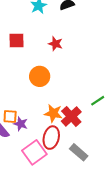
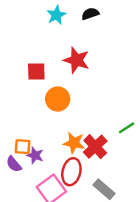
red square: (16, 41) -> (36, 71), moved
red star: (55, 44) -> (76, 60), size x1.5

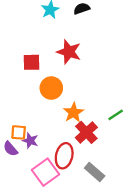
orange star: (74, 143) -> (74, 113), moved, turned 30

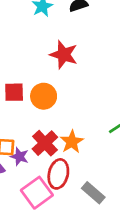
red square: (31, 62) -> (14, 92), moved
orange star: (74, 113) -> (72, 142), moved
red cross: (86, 132) -> (45, 143), moved

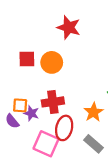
orange star: (72, 142) -> (94, 112), moved
red cross: (45, 143) -> (53, 102), turned 35
pink square: (37, 193) -> (46, 144), turned -30

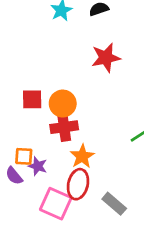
red star: (69, 27) -> (106, 58), moved, turned -30
red cross: (53, 102) -> (64, 127), moved
orange star: (94, 112) -> (82, 156), moved

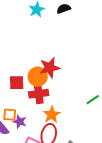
red star: (106, 58) -> (50, 68), moved
red square: (32, 99) -> (17, 83), moved

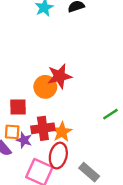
red square: (17, 83) -> (18, 107), moved
red cross: (39, 94) -> (43, 128), moved

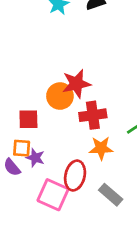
red cross: (43, 128) -> (93, 115), moved
orange star: (62, 132) -> (101, 148), moved, turned 30

